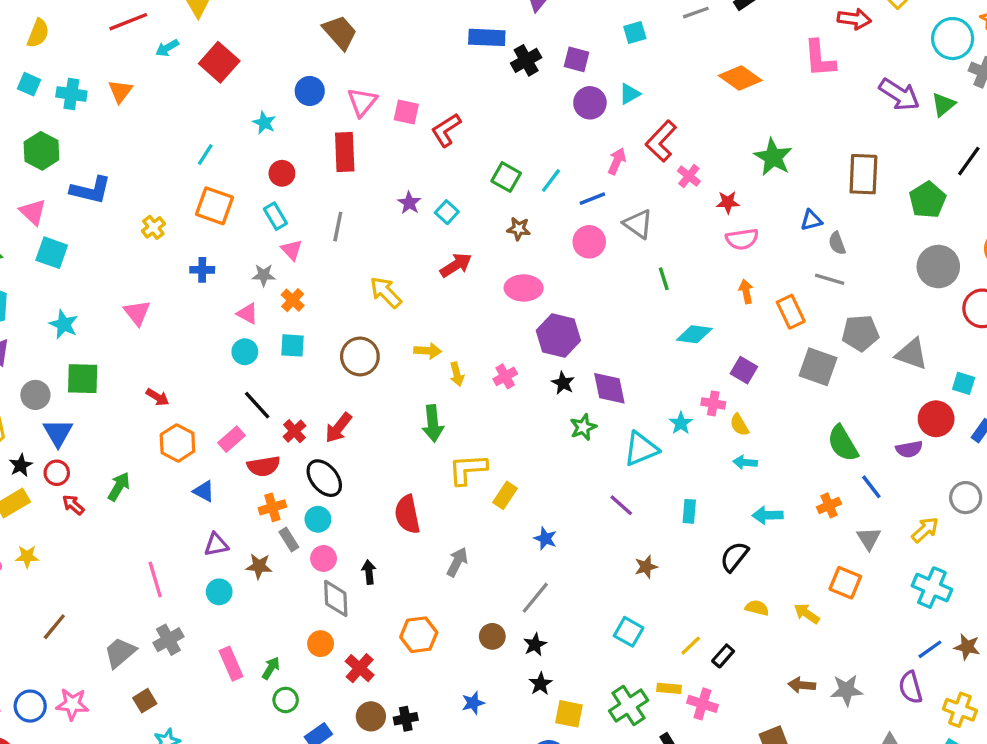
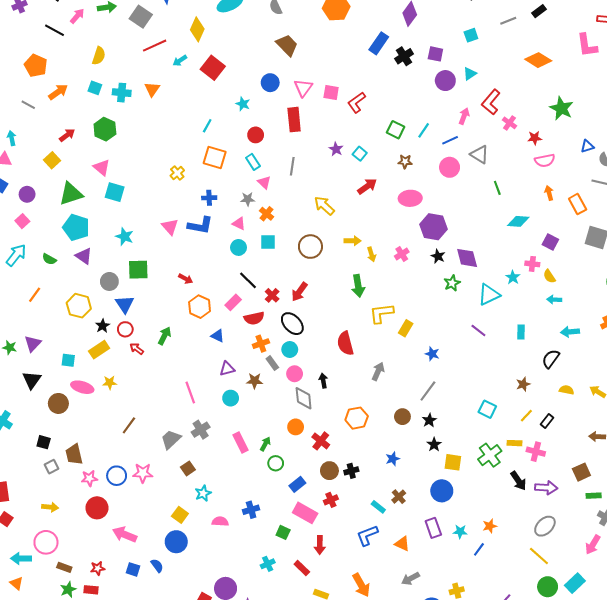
blue rectangle: (487, 37) -> (379, 43), turned -55
blue L-shape: (91, 190) -> (200, 225), moved
brown star: (646, 567) -> (523, 384), moved

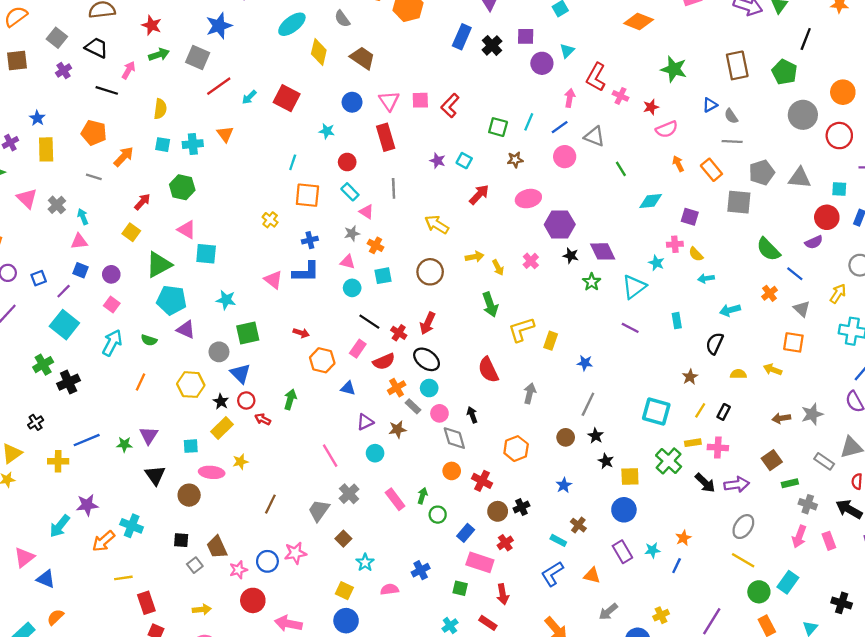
yellow diamond: (197, 29) -> (319, 52), moved
cyan square: (487, 409) -> (656, 412), size x1.4

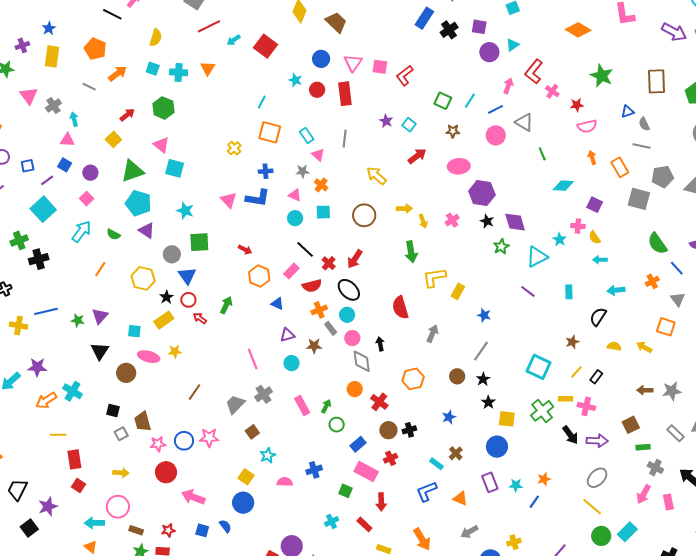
red circle: (347, 162) -> (317, 90), moved

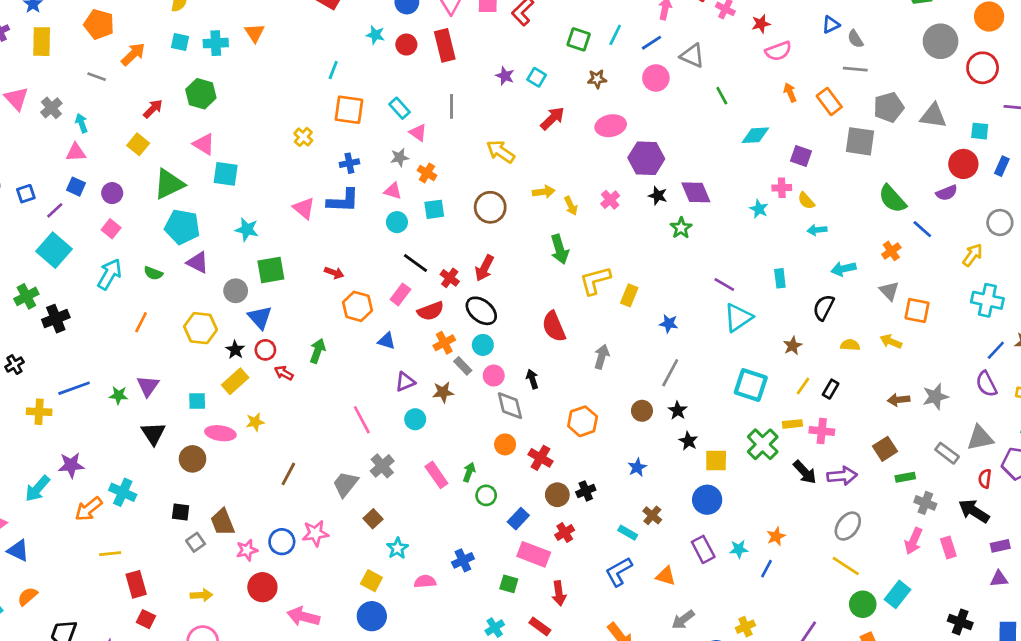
cyan triangle: (537, 257) -> (738, 318), moved
gray triangle: (678, 299) -> (889, 291), moved

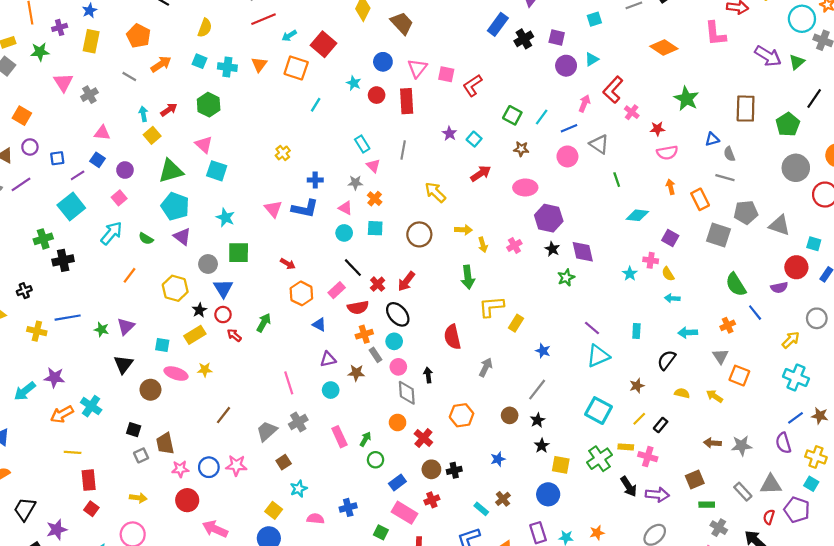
orange square: (349, 110) -> (296, 68), moved
cyan arrow: (81, 123) -> (143, 114), moved

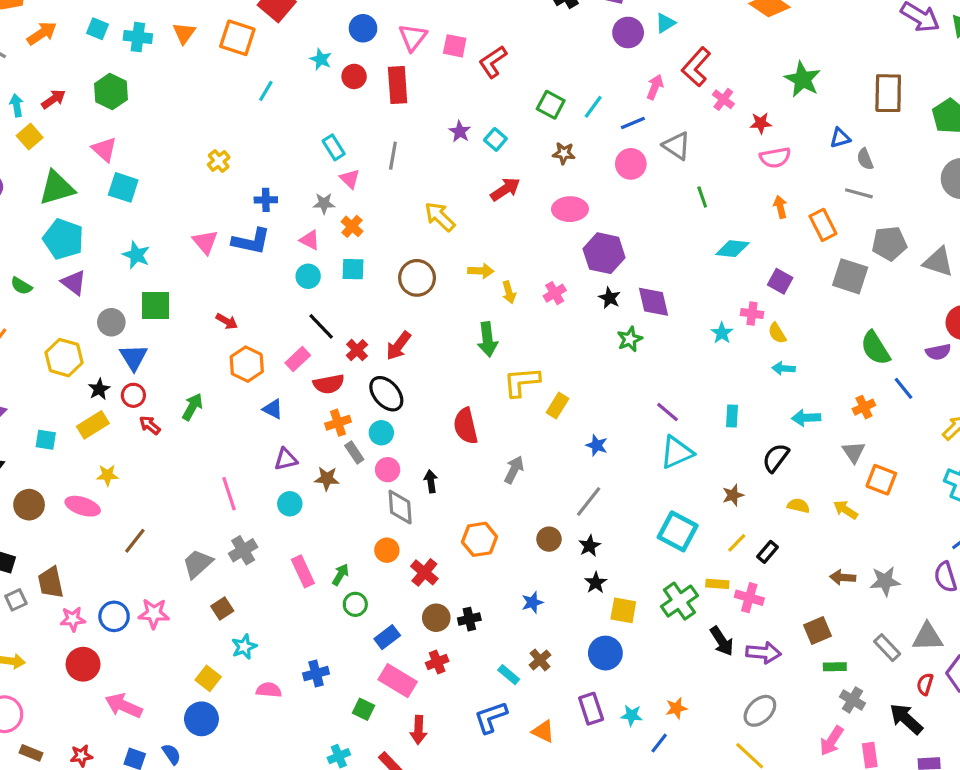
pink ellipse: (176, 374) -> (83, 506), moved

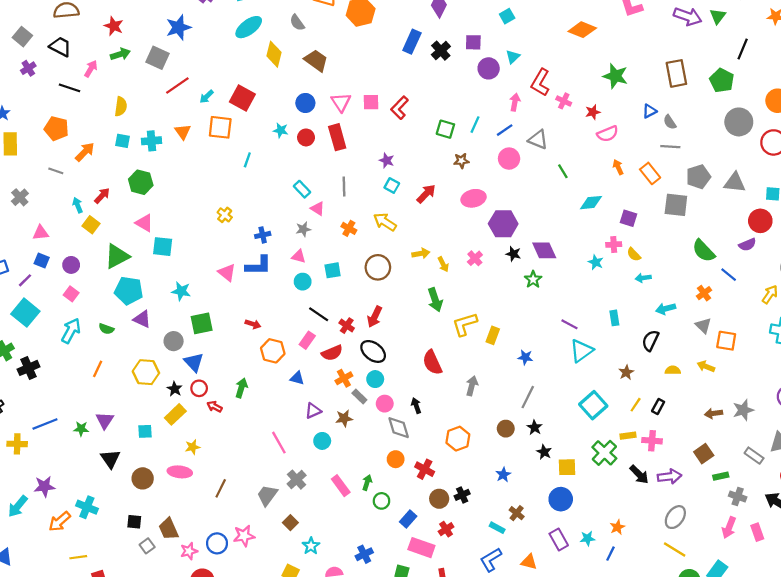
cyan square: (495, 139) -> (392, 185), moved
orange cross: (352, 226) -> (349, 228), moved
cyan square: (678, 531) -> (593, 405), turned 32

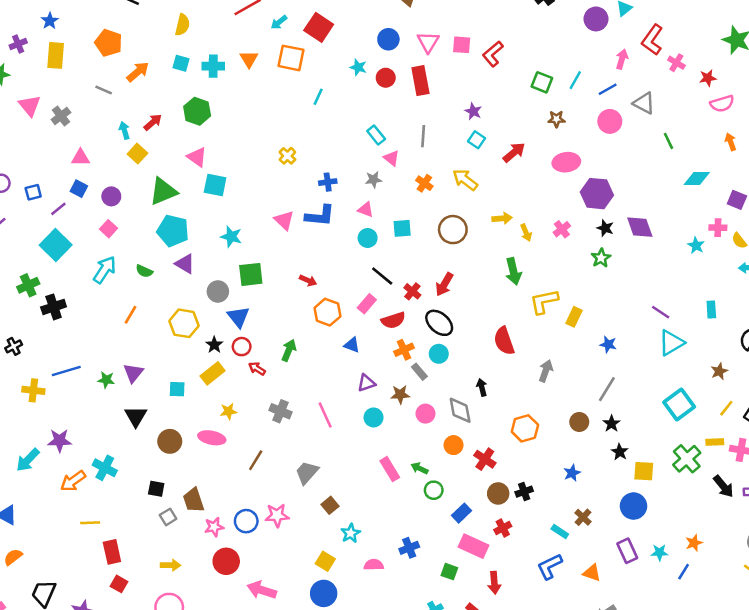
green star: (533, 279) -> (601, 258), moved
pink circle: (385, 404) -> (425, 414), moved
gray cross: (297, 480) -> (280, 411), moved, turned -30
green arrow: (367, 483) -> (419, 468), turned -88

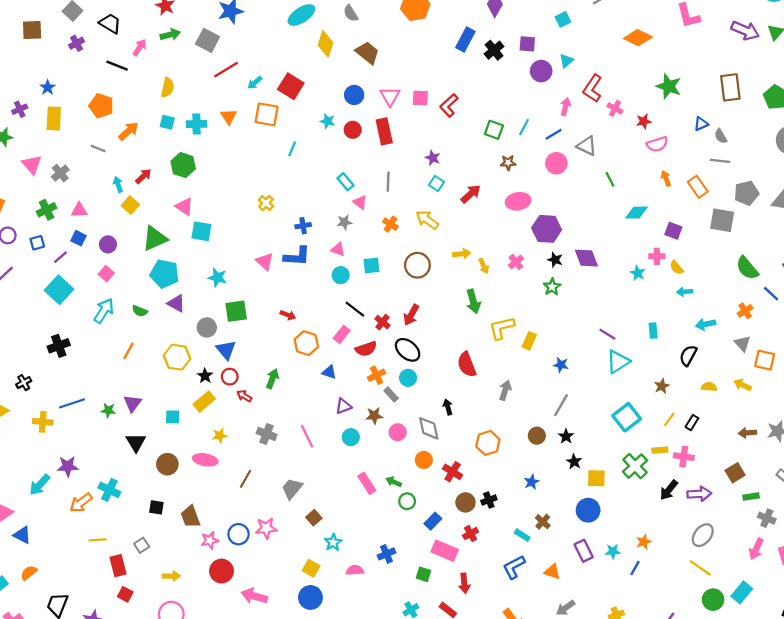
green cross: (28, 285) -> (47, 210), moved
black arrow: (723, 486) -> (669, 490), turned 80
gray square: (168, 517) -> (142, 545), moved

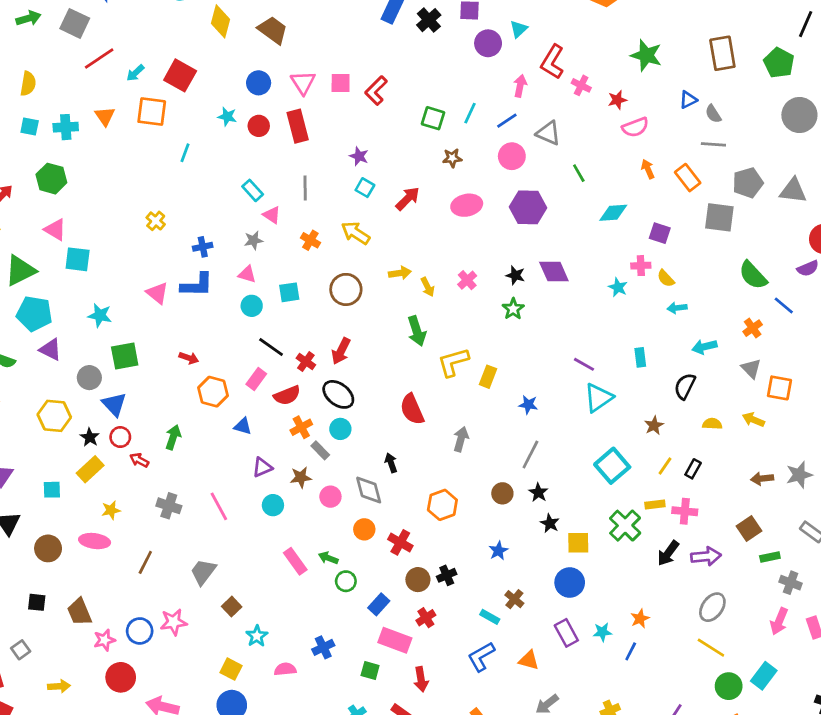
purple hexagon: (547, 229) -> (528, 207), moved

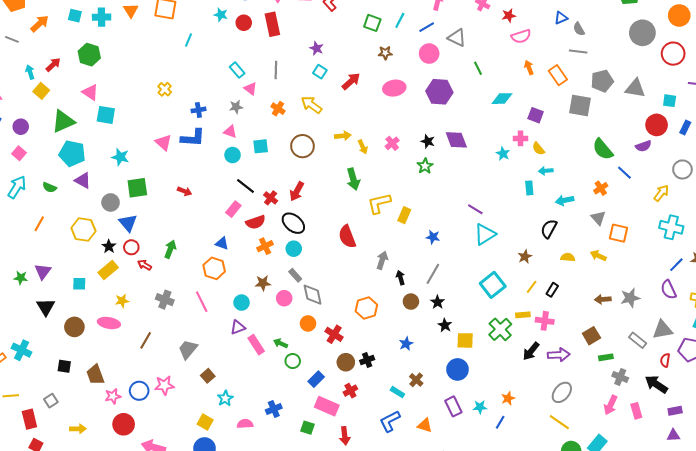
cyan rectangle: (640, 357) -> (529, 188), moved
orange hexagon: (213, 392) -> (214, 268), moved
gray rectangle: (320, 450) -> (295, 275), moved
black arrow: (391, 463) -> (400, 278), moved
purple triangle: (262, 467) -> (238, 327), moved

